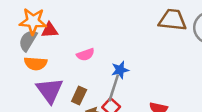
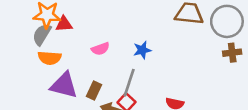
blue star: (120, 70) -> (142, 50), moved
purple triangle: (50, 90) -> (64, 85), turned -40

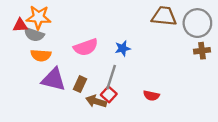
red triangle: (64, 24) -> (20, 25), moved
gray semicircle: (42, 34) -> (34, 35), turned -102
pink semicircle: (100, 49) -> (86, 47), size x1.5

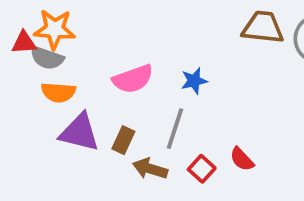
red square: (109, 94) -> (202, 169), moved
red semicircle: (151, 96) -> (242, 159), turned 35

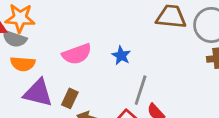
blue star: (194, 81) -> (121, 55), turned -30
gray line: (175, 129) -> (141, 90), moved

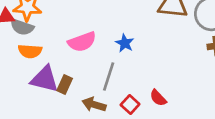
gray line: (141, 90) -> (109, 76), moved
brown rectangle: (70, 98) -> (65, 84), moved

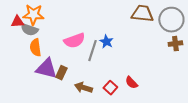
orange semicircle: (30, 51) -> (35, 48), turned 78
gray line: (109, 76) -> (92, 51), moved

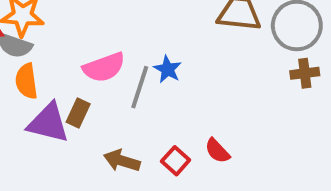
brown rectangle: (61, 73) -> (78, 113), moved

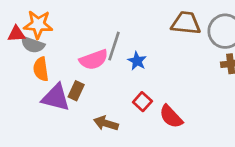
gray line: (140, 87) -> (114, 46), moved
red semicircle: (217, 151) -> (171, 117), size x1.4
red square: (176, 161) -> (142, 102), moved

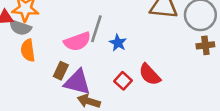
purple triangle: (56, 98) -> (77, 82), moved
red semicircle: (171, 117) -> (150, 74), moved

